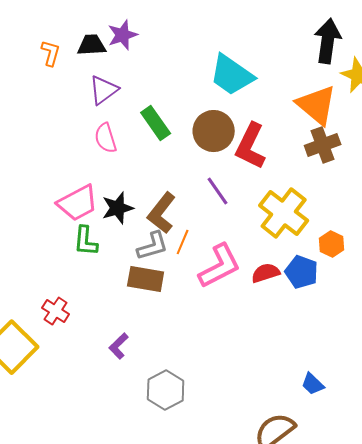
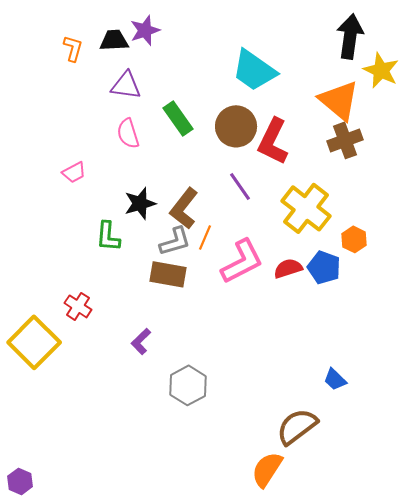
purple triangle: (104, 90) -> (126, 85), turned 44
pink trapezoid: (78, 203) -> (74, 172), moved, size x0.6

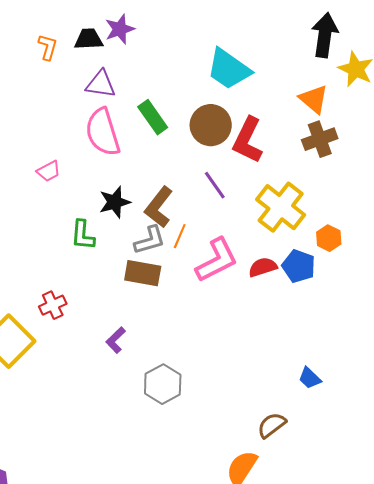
orange triangle: (339, 100) -> (314, 99), size x0.7
pink semicircle: (128, 133) -> (103, 132), size x1.6
red cross: (78, 306) -> (53, 305), turned 32
brown semicircle: (297, 426) -> (272, 425), size x0.7

